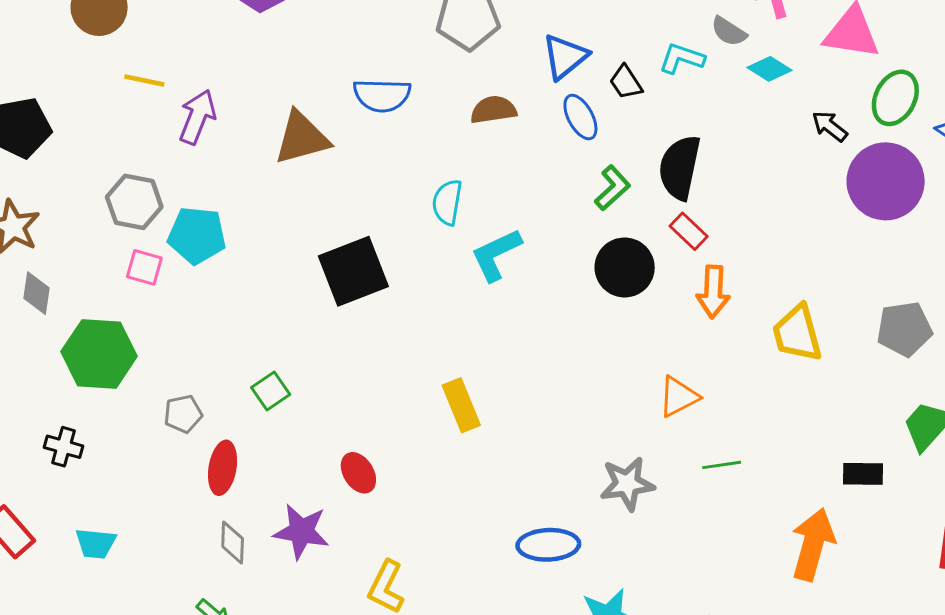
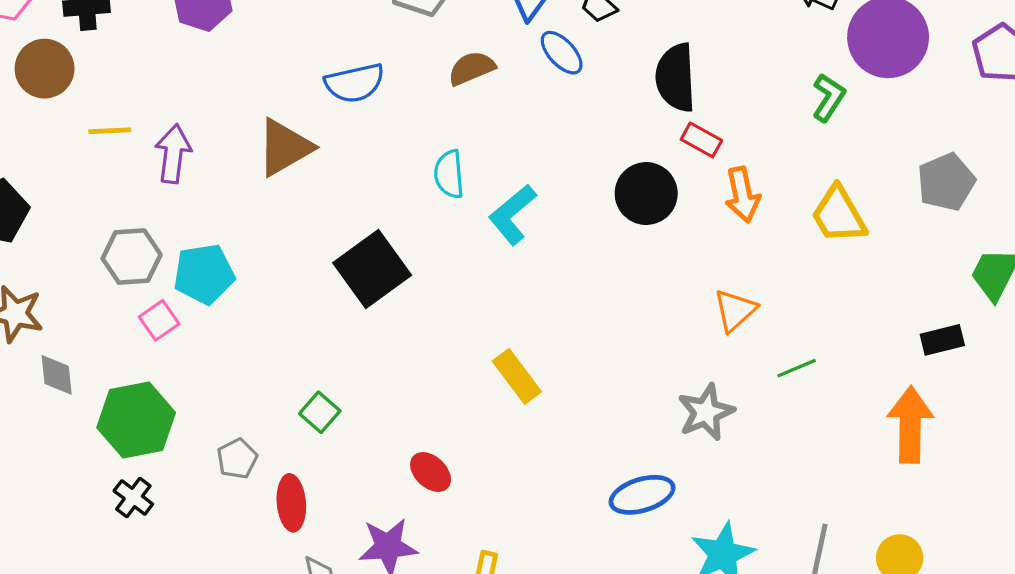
green L-shape: (612, 188) -> (829, 98), moved
pink square: (144, 267) -> (159, 320), turned -36
black cross: (63, 447) -> (133, 497), moved, turned 36

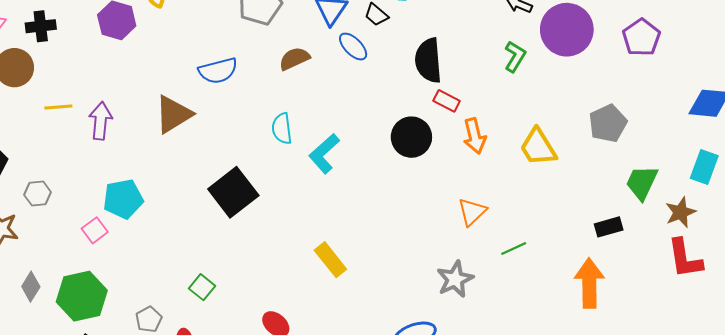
green L-shape: (829, 98) -> (515, 57), moved
gray hexagon: (132, 257) -> (38, 193), moved, size x0.7
gray diamond: (57, 375) -> (31, 287), moved, turned 40

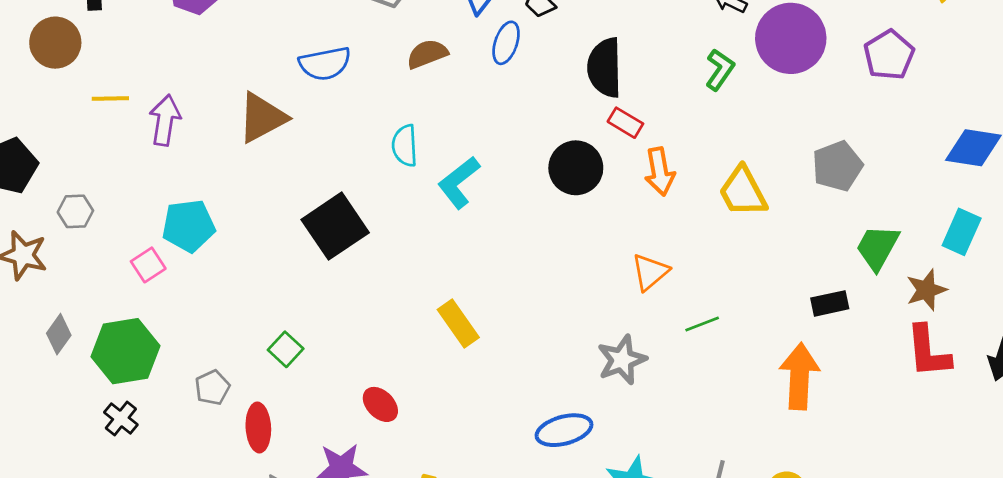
blue ellipse: (353, 46) -> (506, 43), turned 60

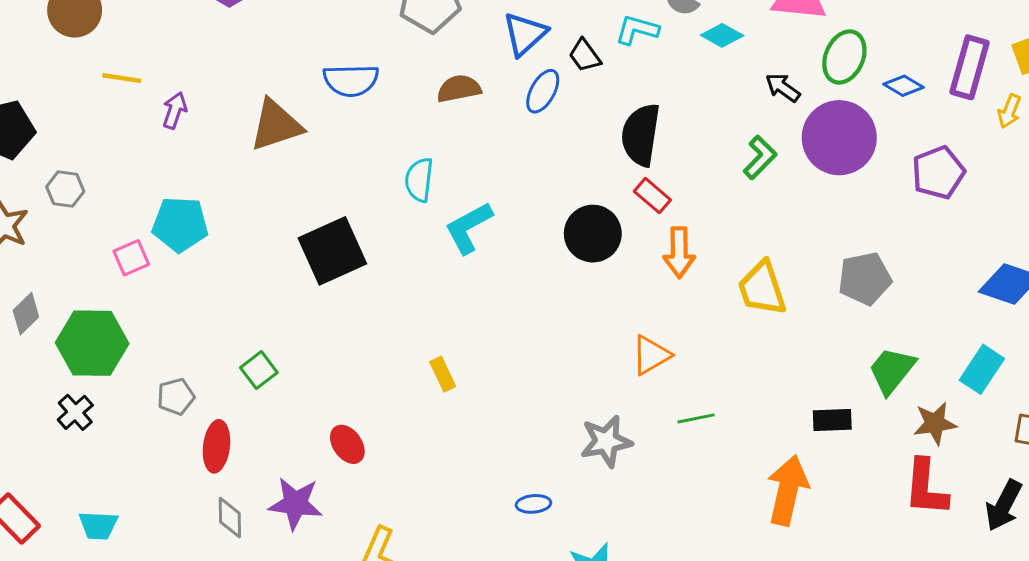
purple arrow: (165, 120) -> (175, 110), size x0.7
yellow rectangle: (458, 324) -> (443, 374), size x0.7
blue ellipse: (564, 430) -> (533, 504), size x0.6

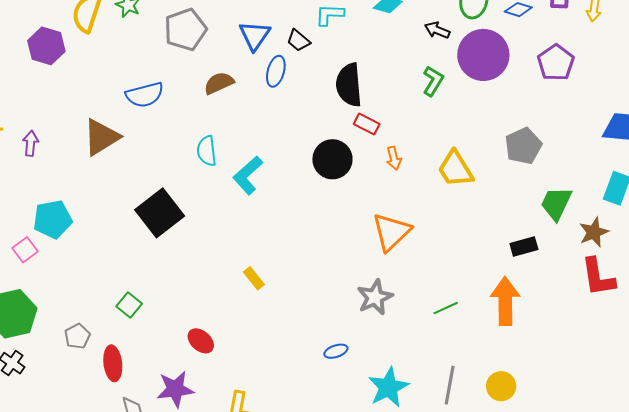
orange arrow: (679, 252) -> (394, 158), size x0.7
orange triangle: (651, 355) -> (391, 232), size x1.4
green line: (696, 418) -> (446, 308), moved

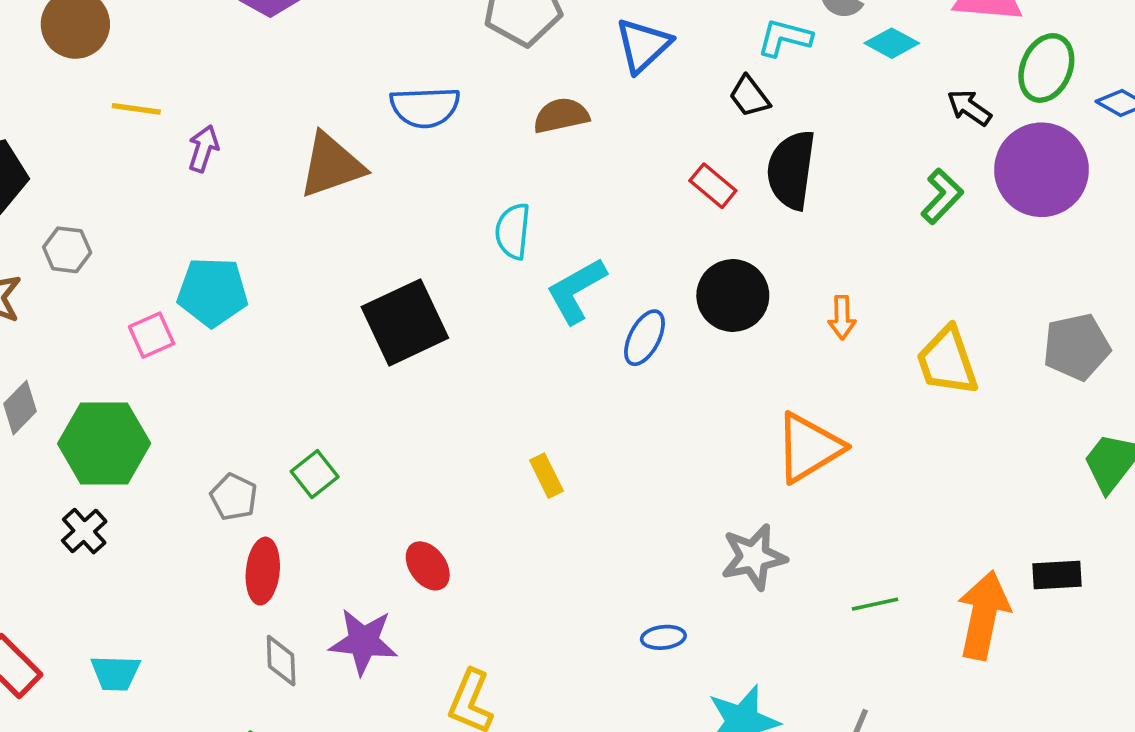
black trapezoid: (298, 40) -> (749, 96), moved
blue ellipse: (276, 71) -> (645, 338), moved
red rectangle: (367, 124) -> (713, 186), moved
black rectangle: (524, 247) -> (1057, 575), moved
gray pentagon: (77, 336) -> (234, 497), moved, turned -30

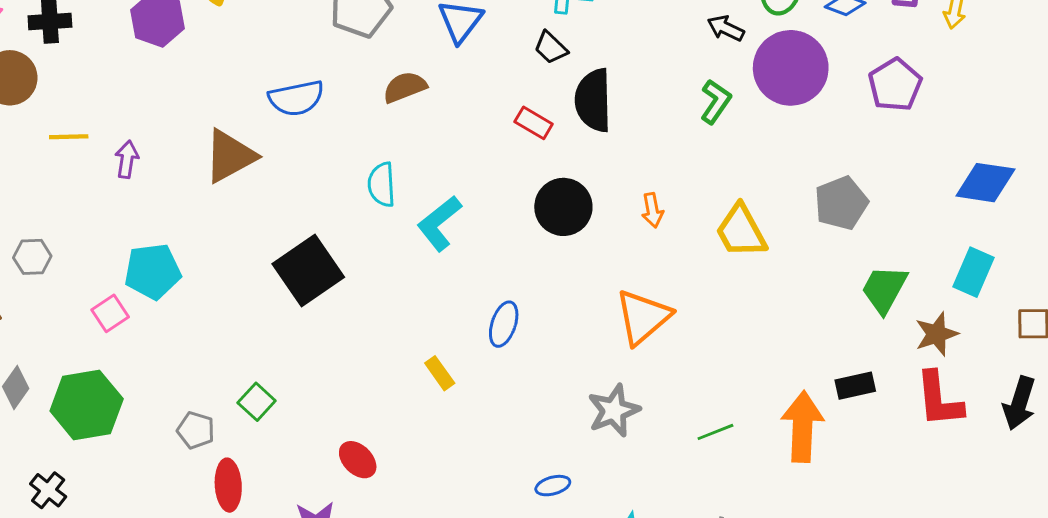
blue ellipse: (645, 338) -> (504, 324), moved
black cross: (84, 531) -> (48, 490), moved

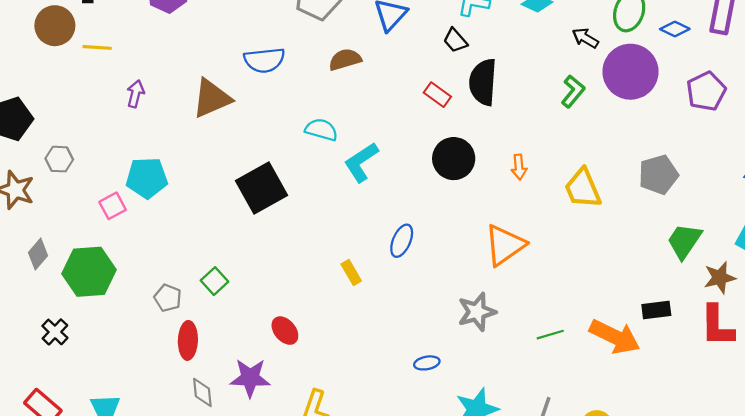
yellow line: (69, 137) -> (97, 47), moved
cyan semicircle: (382, 185) -> (321, 130), turned 104
orange arrow: (802, 427) -> (615, 337), turned 108

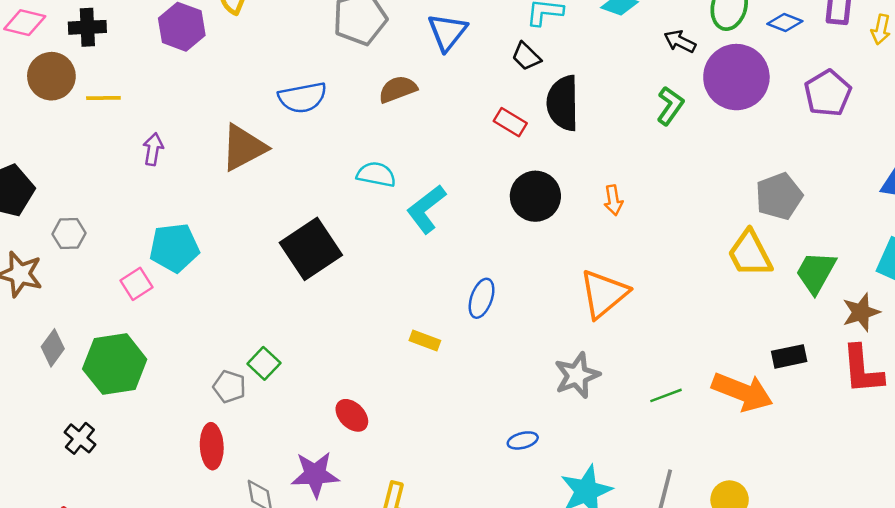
yellow trapezoid: (583, 188) -> (750, 254), moved
yellow rectangle: (351, 272) -> (425, 340), turned -35
gray pentagon: (168, 298) -> (229, 387), moved
red ellipse: (188, 340) -> (212, 446), moved

